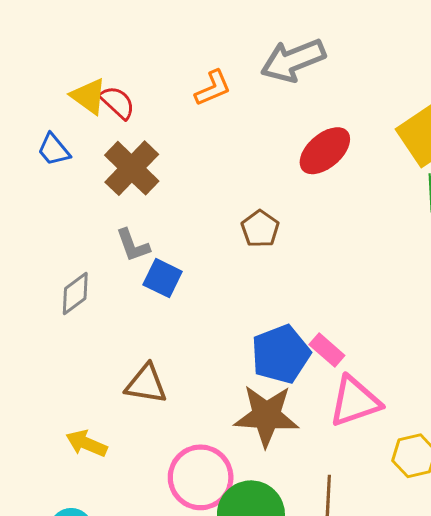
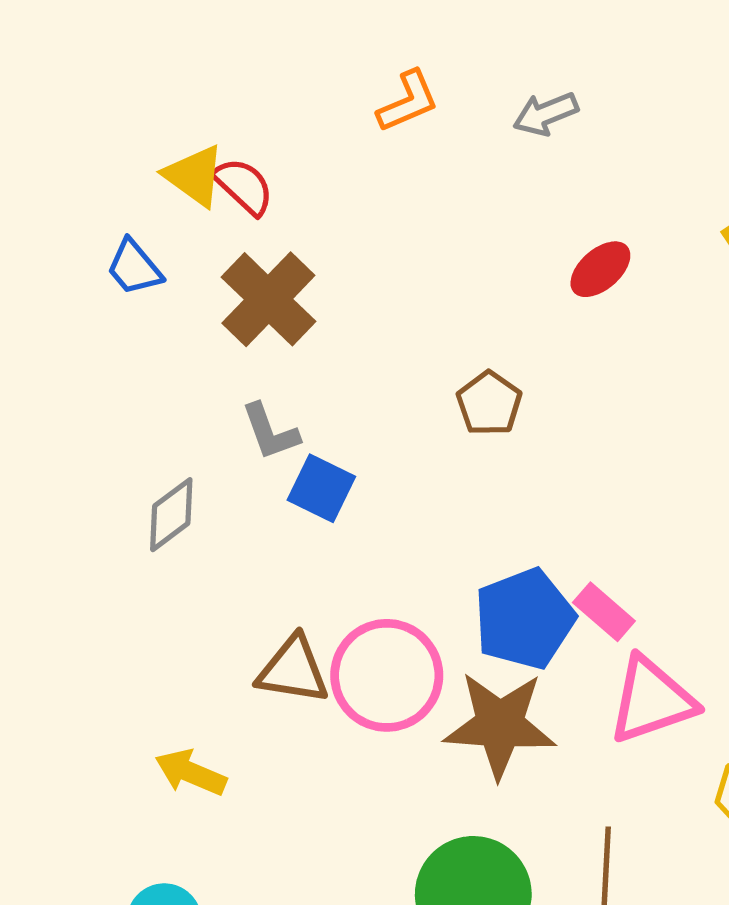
gray arrow: (293, 60) -> (546, 114), size x0.6
orange L-shape: (213, 88) -> (408, 101), moved
red ellipse: (325, 151) -> (600, 269), size x0.7
pink circle: (201, 477) -> (387, 675), moved

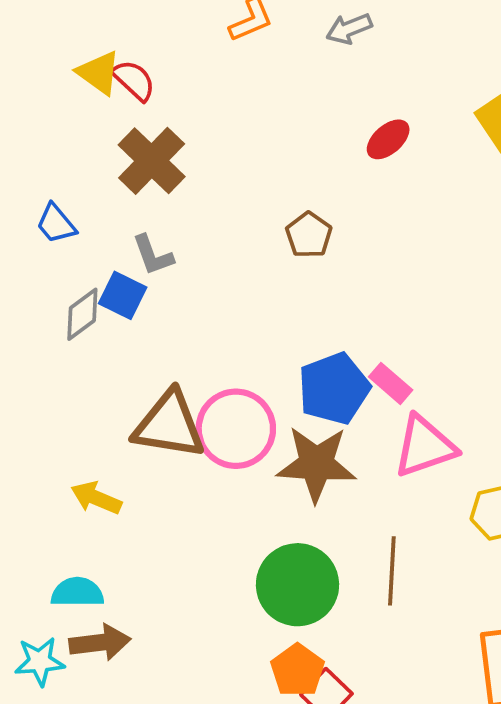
blue trapezoid: (134, 267) -> (56, 224), moved
blue square: (321, 488) -> (123, 295), moved
brown triangle: (293, 670) -> (169, 425), size x1.4

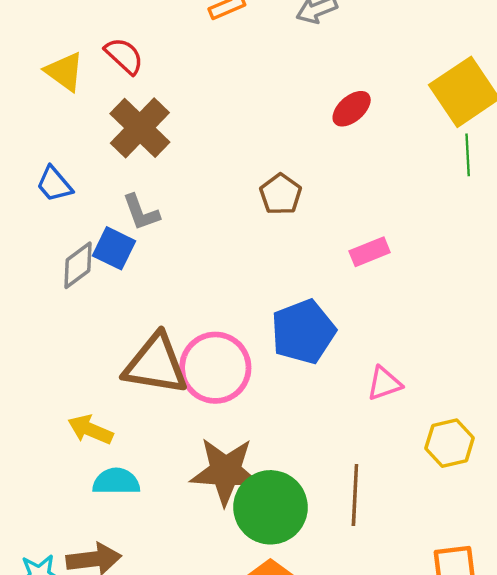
yellow triangle: (99, 73) -> (64, 72), moved
pink rectangle: (391, 383) -> (370, 252), moved, turned -63
pink triangle: (425, 446) -> (384, 383), size x0.6
brown star: (316, 464) -> (225, 471), moved
cyan semicircle: (77, 592) -> (116, 481), moved

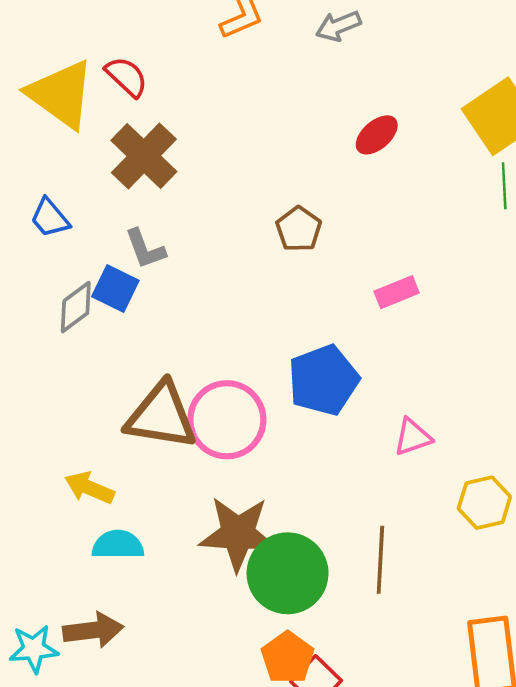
yellow triangle: (64, 72) -> (61, 94), size x1.6

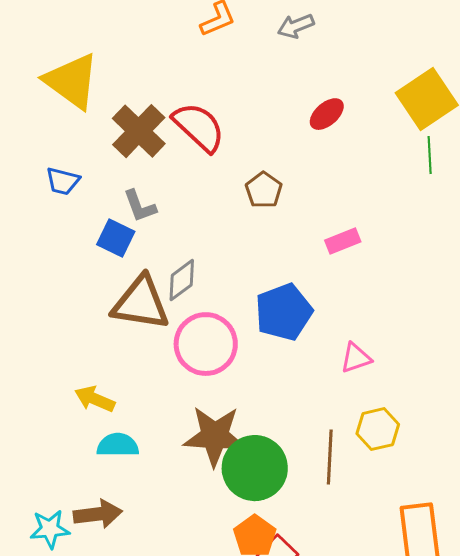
red semicircle: (127, 77) -> (199, 127), moved, size x1.5
blue trapezoid: (50, 218) -> (63, 181), turned -36
gray diamond: (76, 307) -> (182, 280), moved
brown triangle: (161, 416) -> (141, 303), moved
yellow hexagon: (484, 503) -> (378, 429), moved

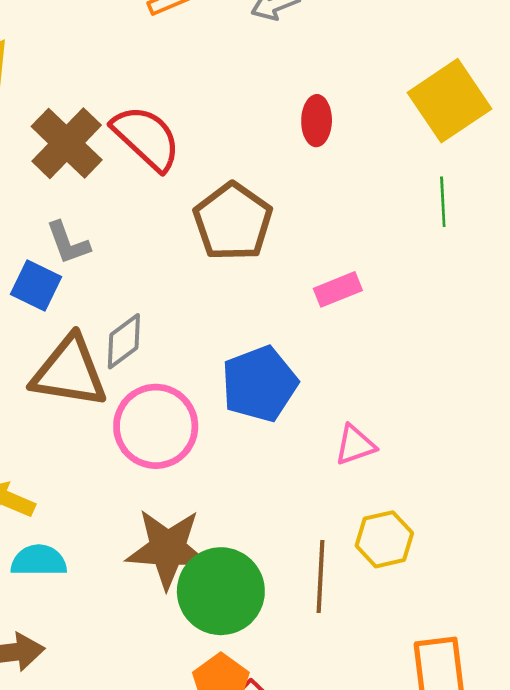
red ellipse: (327, 114) -> (317, 121), turned -48
green line: (430, 155) -> (443, 202), moved
brown pentagon: (264, 190) -> (233, 222), size x1.6

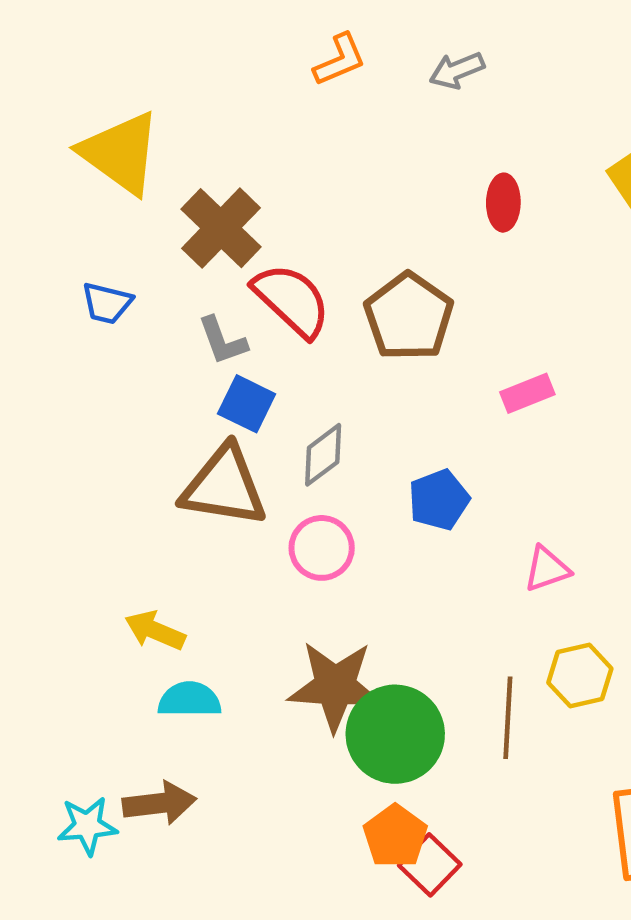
red semicircle: (146, 138) -> (292, 300), moved
blue square: (36, 285) -> (247, 404), moved
gray diamond: (124, 341) -> (323, 455), moved
blue pentagon: (259, 384) -> (439, 500), size x0.7
pink circle: (156, 426) -> (322, 548), size x0.7

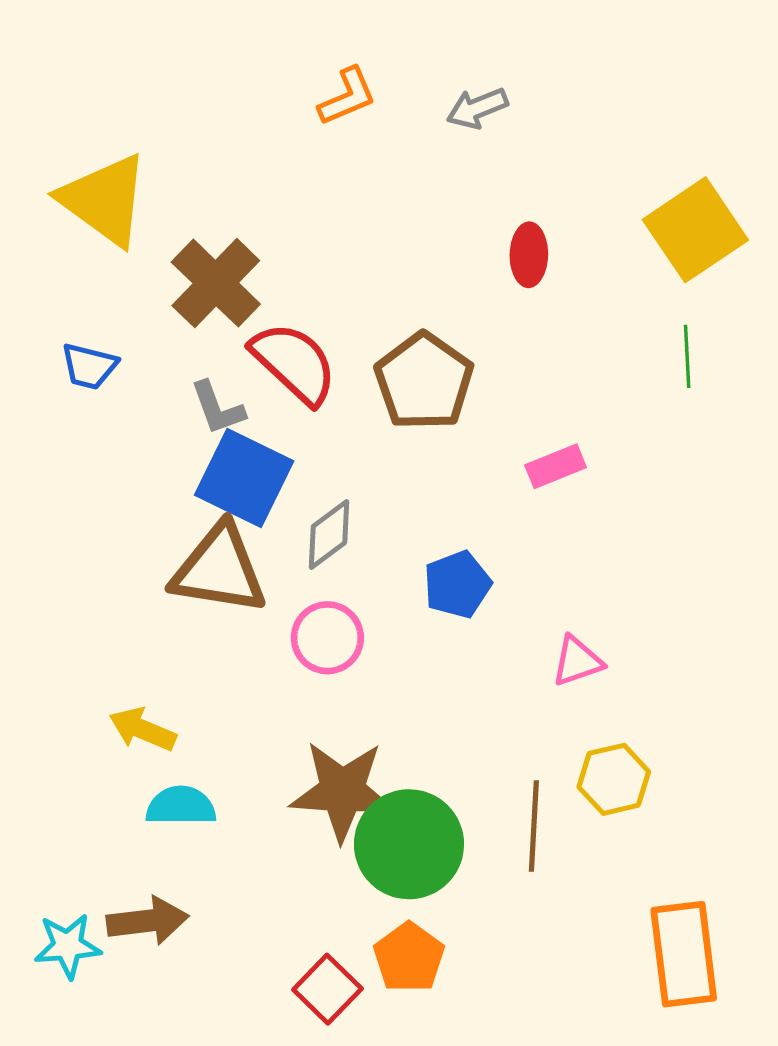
blue square: (247, 404) -> (244, 478), size x1.5
red square: (430, 865) -> (327, 989), moved

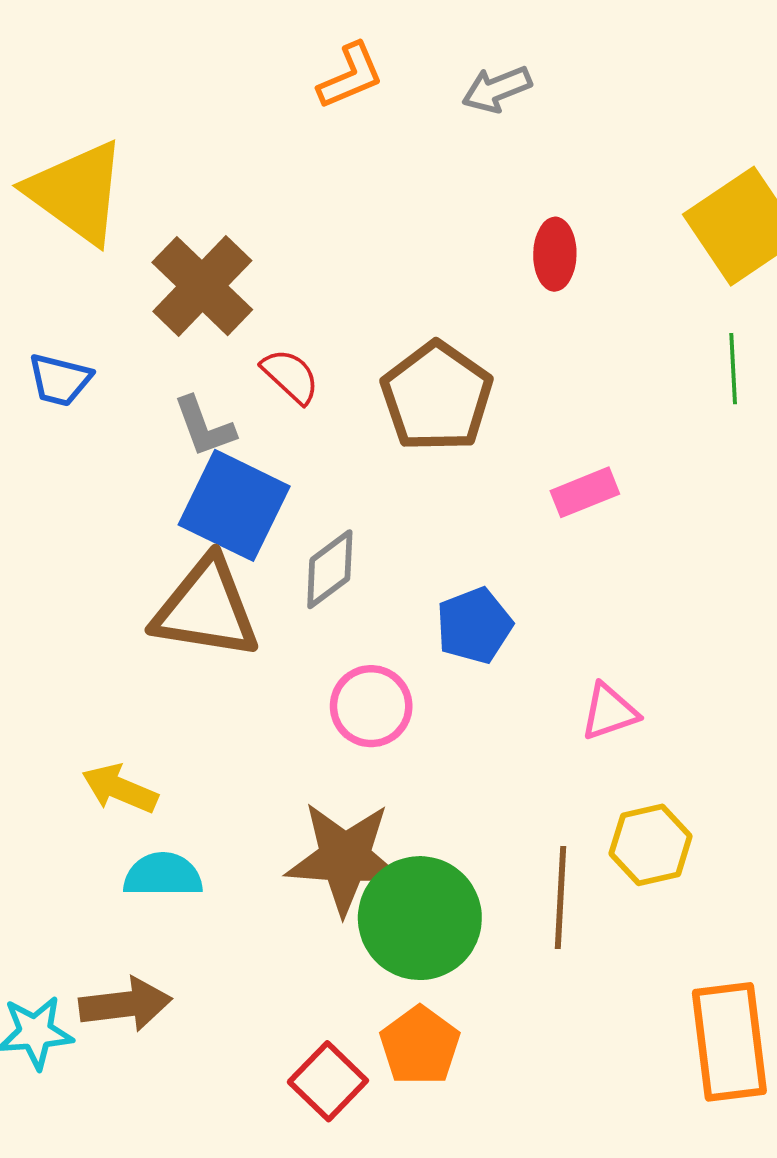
red semicircle: (294, 363) -> (290, 376), size x0.6
pink circle: (327, 638) -> (371, 706), moved

